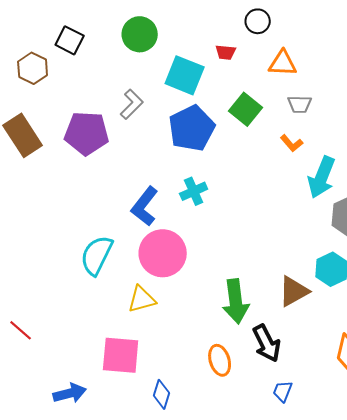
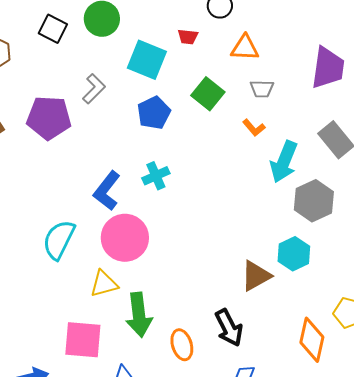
black square: (70, 40) -> (53, 29), moved
blue pentagon: (192, 128) -> (154, 113), size x0.7
green arrow: (236, 301) -> (139, 315), moved

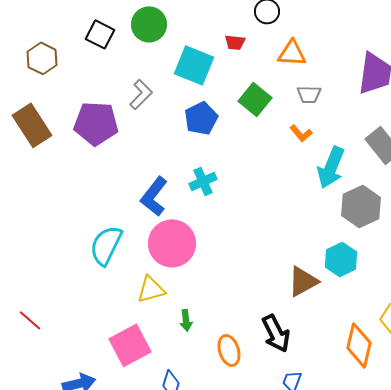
green arrow: (139, 315) -> (186, 320), size x0.5
pink square: (83, 340) -> (130, 345), turned -33

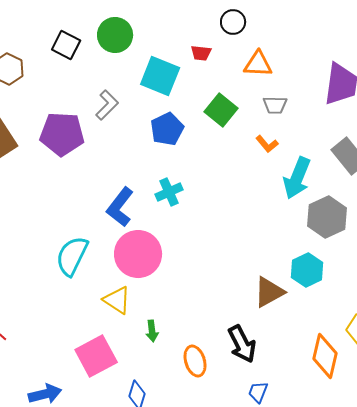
yellow triangle: (151, 289) -> (117, 300), turned 48

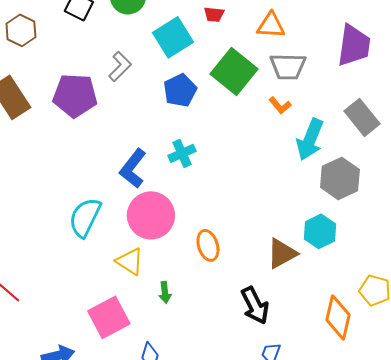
cyan square: (160, 76) -> (173, 37), turned 36
gray trapezoid: (275, 105) -> (288, 66), size x1.5
green square: (221, 110) -> (234, 71), size x1.4
orange ellipse: (195, 361) -> (208, 245), moved

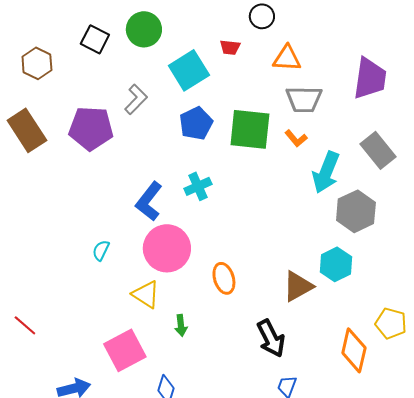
green square: (234, 71) -> (250, 129), moved, turned -33
cyan semicircle: (85, 217) -> (101, 250), size x0.5

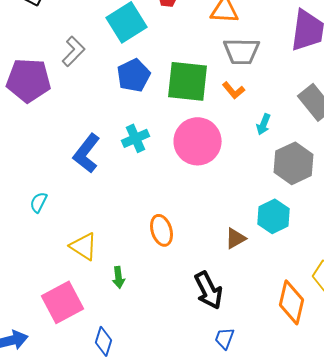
cyan arrow: (326, 172) -> (264, 124), size x0.5
pink circle: (167, 248) -> (198, 141), moved
brown triangle: (298, 286) -> (236, 238), size x0.7

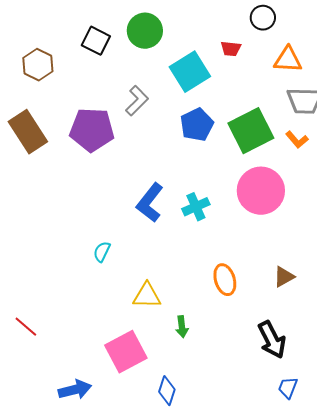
green square: (188, 81) -> (251, 131), turned -33
cyan cross: (136, 138) -> (196, 207), moved
brown triangle: (236, 238) -> (284, 277), moved
yellow triangle: (84, 246) -> (147, 296), turned -32

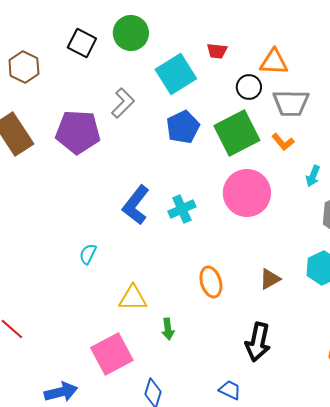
black circle: (263, 18) -> (249, 87), moved
black arrow: (272, 340) -> (258, 342), turned 39
blue trapezoid: (288, 388) -> (230, 390), moved, turned 95

